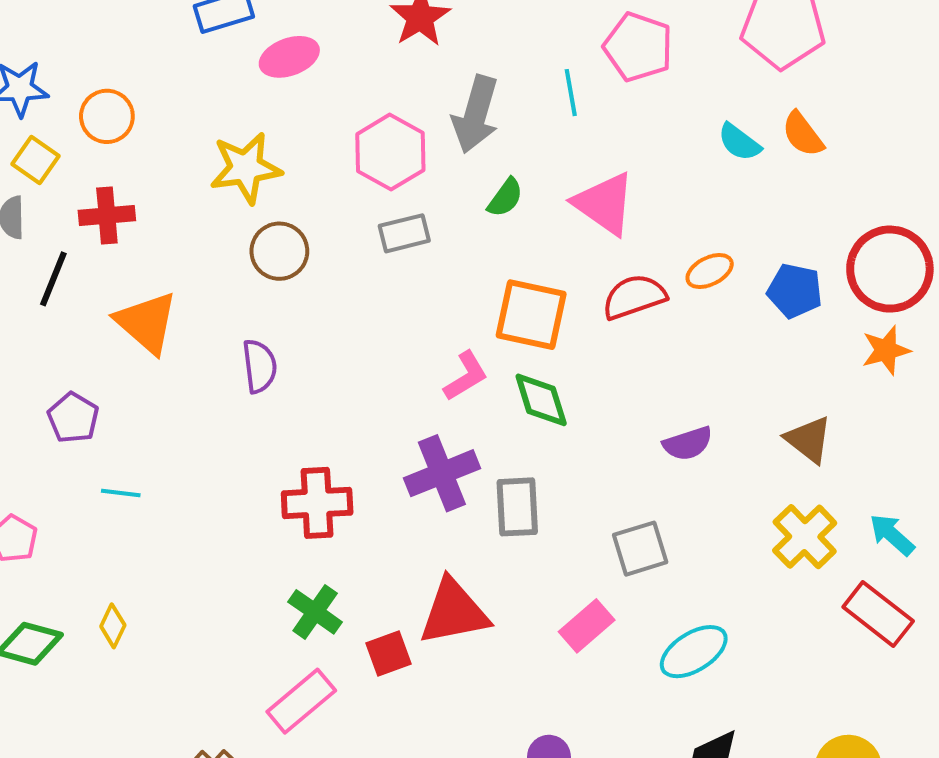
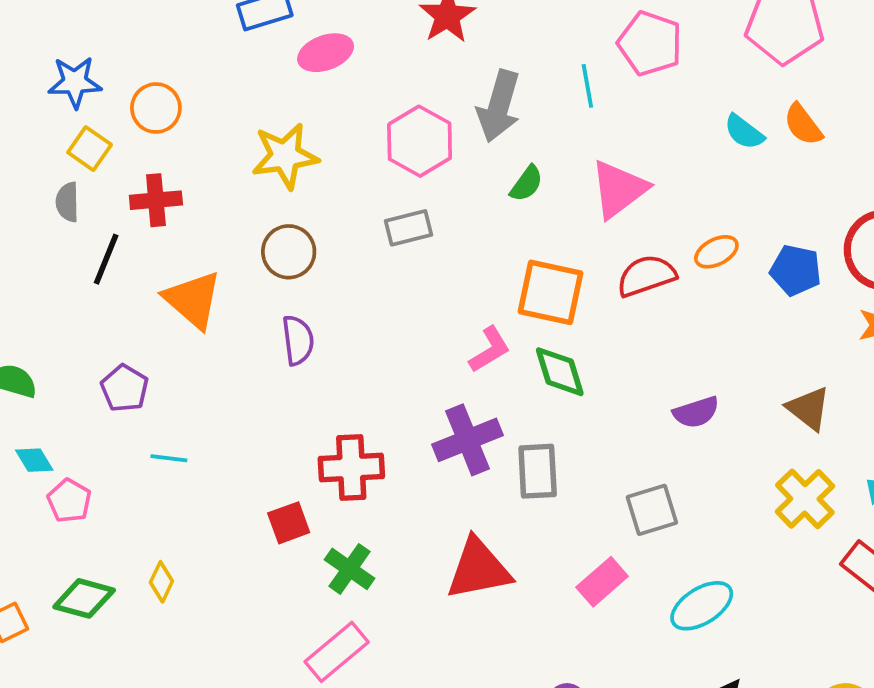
pink triangle: (604, 204) -> (619, 189), turned 48
gray rectangle: (404, 233) -> (409, 228), moved
brown circle: (279, 251) -> (289, 252), moved
red square: (388, 654) -> (289, 523), moved

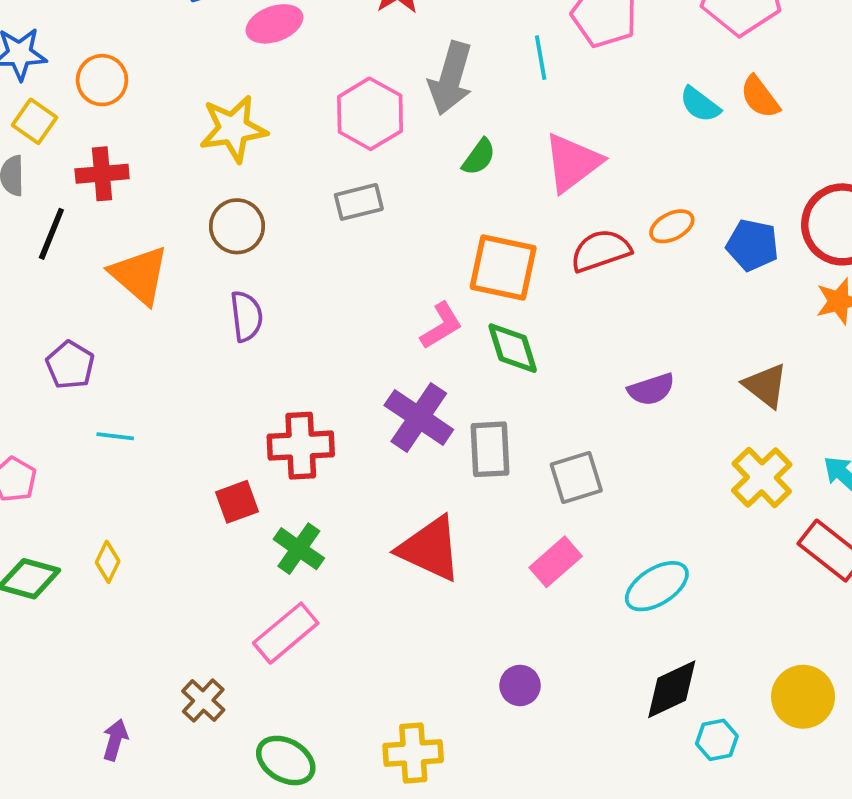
purple cross: (468, 440) -> (419, 417), turned -34
gray square: (652, 510) -> (576, 477), moved
red triangle: (479, 569) -> (430, 549), turned 36

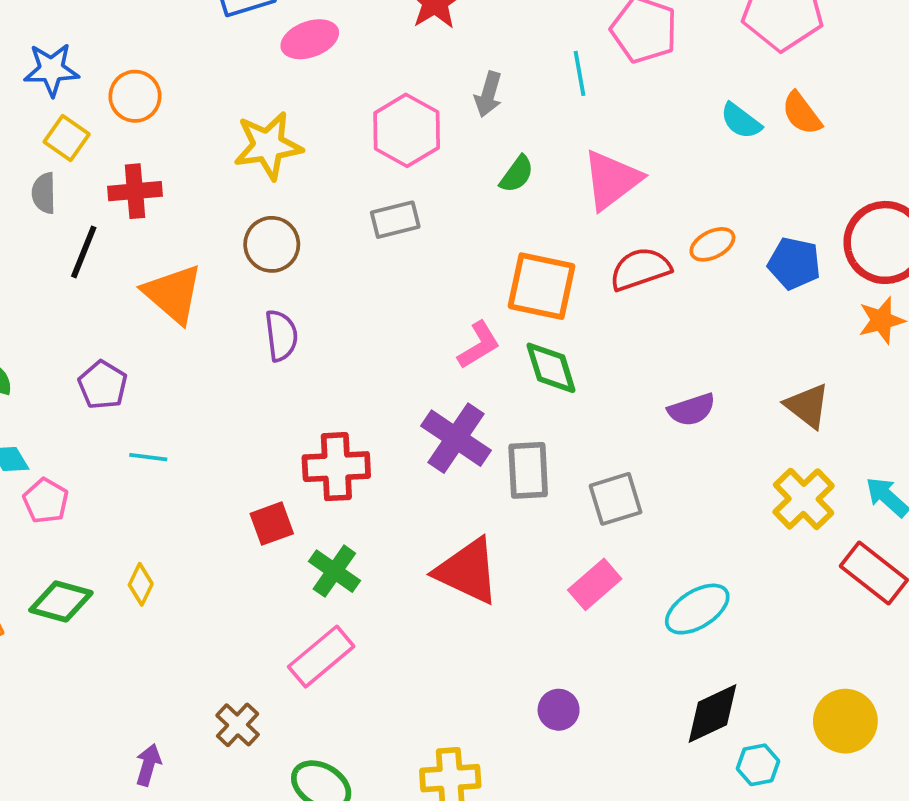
gray arrow: (451, 78) -> (488, 94), size x0.6

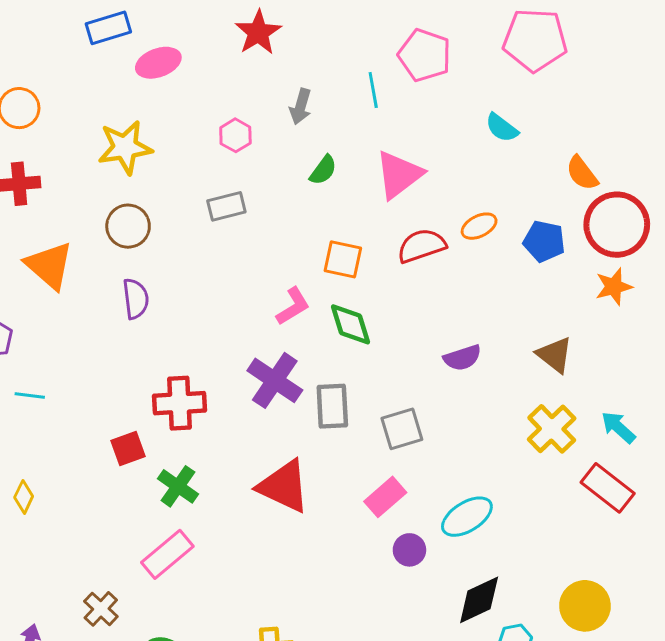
orange semicircle: (802, 113) -> (582, 173), moved
pink hexagon: (407, 130) -> (235, 135), size x0.6
orange square: (541, 286) -> (343, 259), size x0.7
purple circle: (559, 710) -> (409, 550), moved

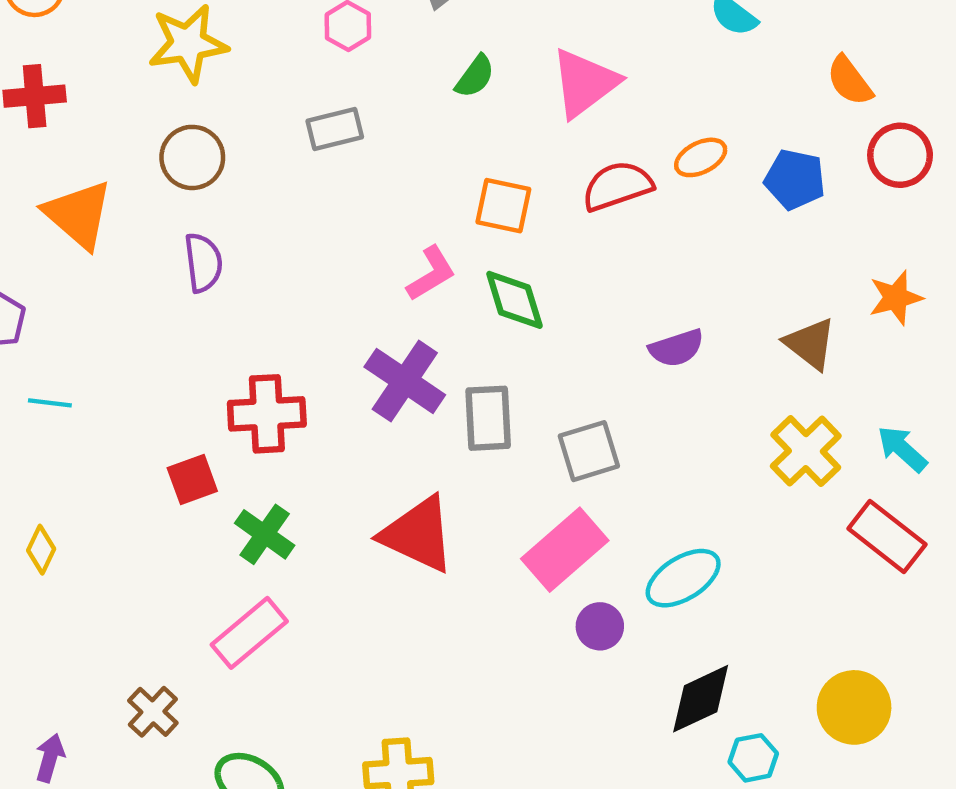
red circle: (617, 225) -> (900, 155), size x0.7
orange star: (614, 287) -> (896, 298), moved
pink rectangle: (385, 497) -> (565, 550), size x1.4

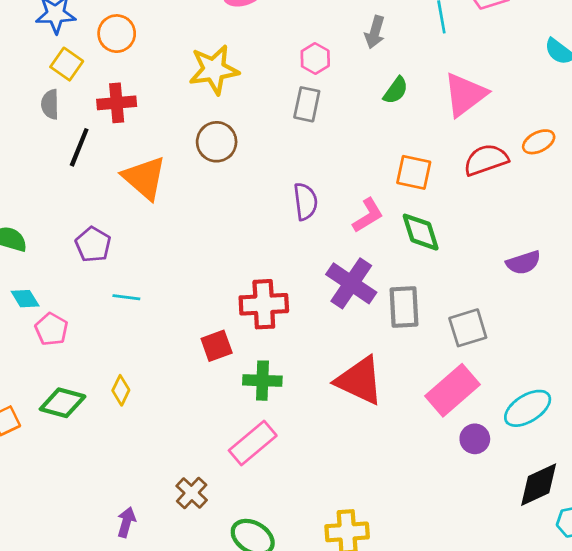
gray rectangle: (335, 129) -> (307, 104), moved, turned -64
purple semicircle: (203, 263) -> (305, 201), moved
green cross: (265, 534) -> (262, 381), turned -33

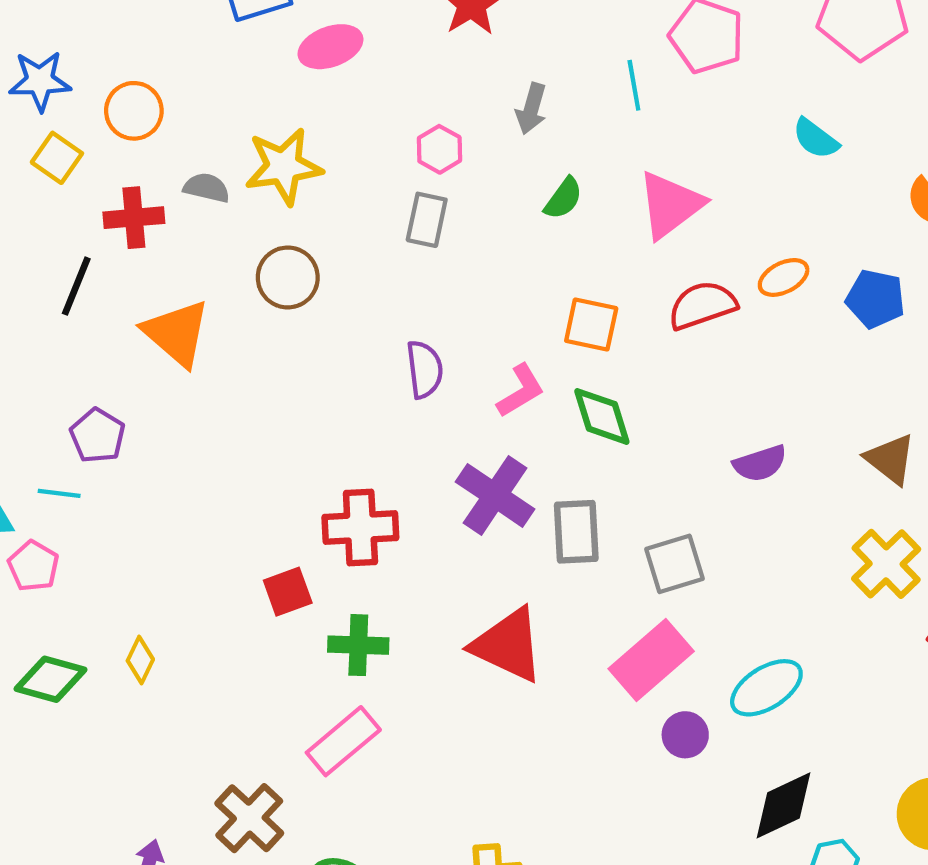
gray semicircle: (50, 104) -> (207, 188), moved, turned 104
cyan line: (126, 297) -> (59, 493), moved
brown cross: (192, 493) -> (249, 818), size x1.4

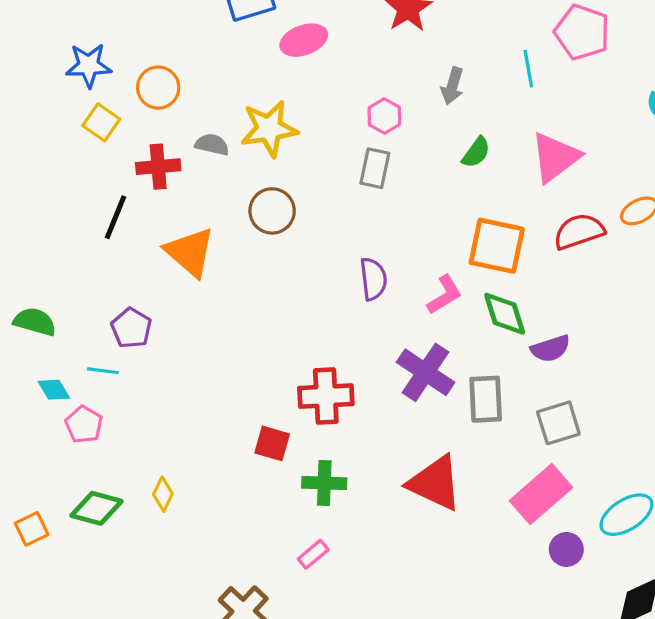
orange square: (591, 324) -> (497, 246), size x1.4
purple semicircle: (760, 463) -> (551, 349), moved
red square: (288, 592) -> (272, 443), turned 36
pink rectangle: (343, 741) -> (313, 554), size x0.6

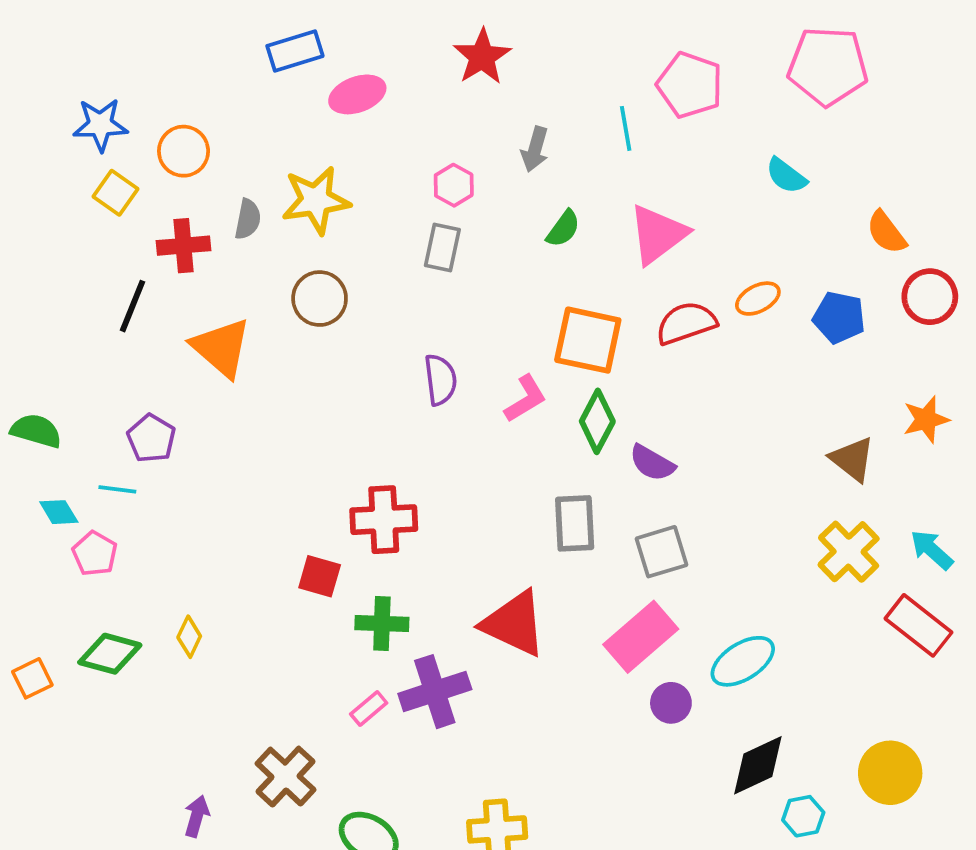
gray semicircle: (212, 144) -> (248, 219), turned 88
green diamond: (505, 314) -> (597, 421), turned 45
purple semicircle: (551, 349) -> (652, 463), turned 48
purple cross: (426, 372) -> (435, 692), moved, turned 38

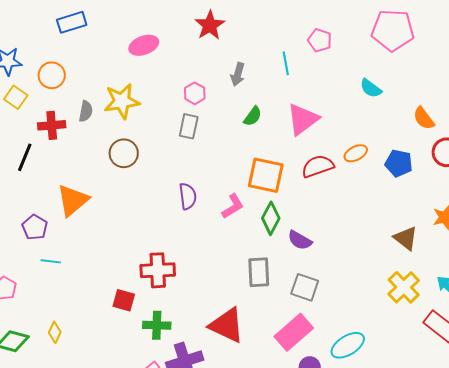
blue rectangle: (295, 51) -> (72, 22), moved
pink pentagon: (690, 85) -> (320, 40), size x0.7
orange triangle: (221, 348) -> (73, 200), moved, turned 39
cyan line: (117, 489) -> (51, 261), moved
gray square: (662, 552) -> (305, 287), turned 36

